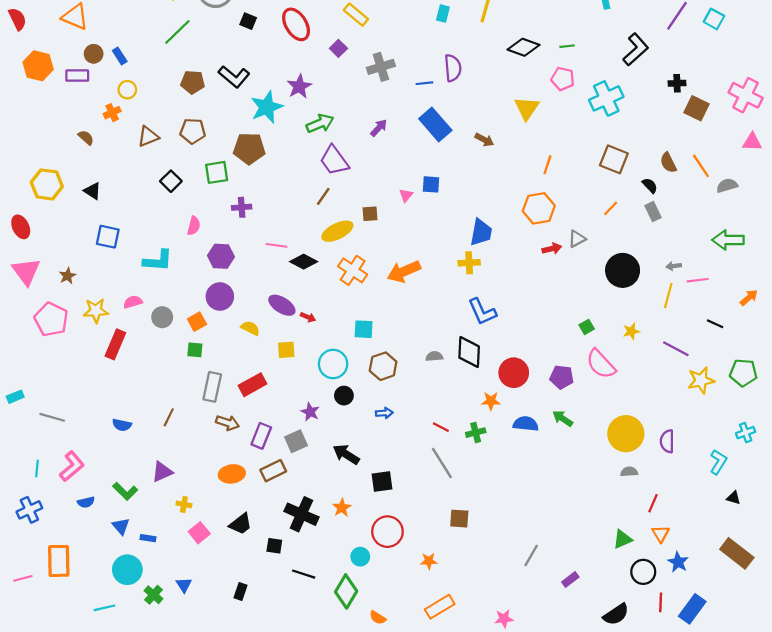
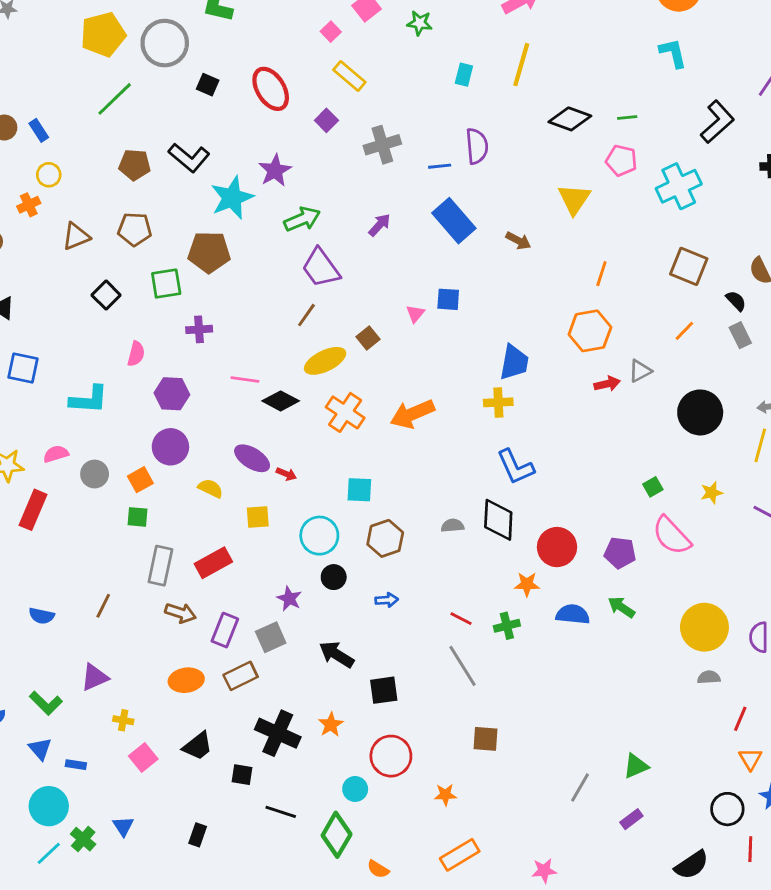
brown square: (370, 214) -> (368, 338), turned -35
green triangle: (623, 539) -> (636, 766), moved
cyan line: (104, 608) -> (49, 853), moved, turned -30

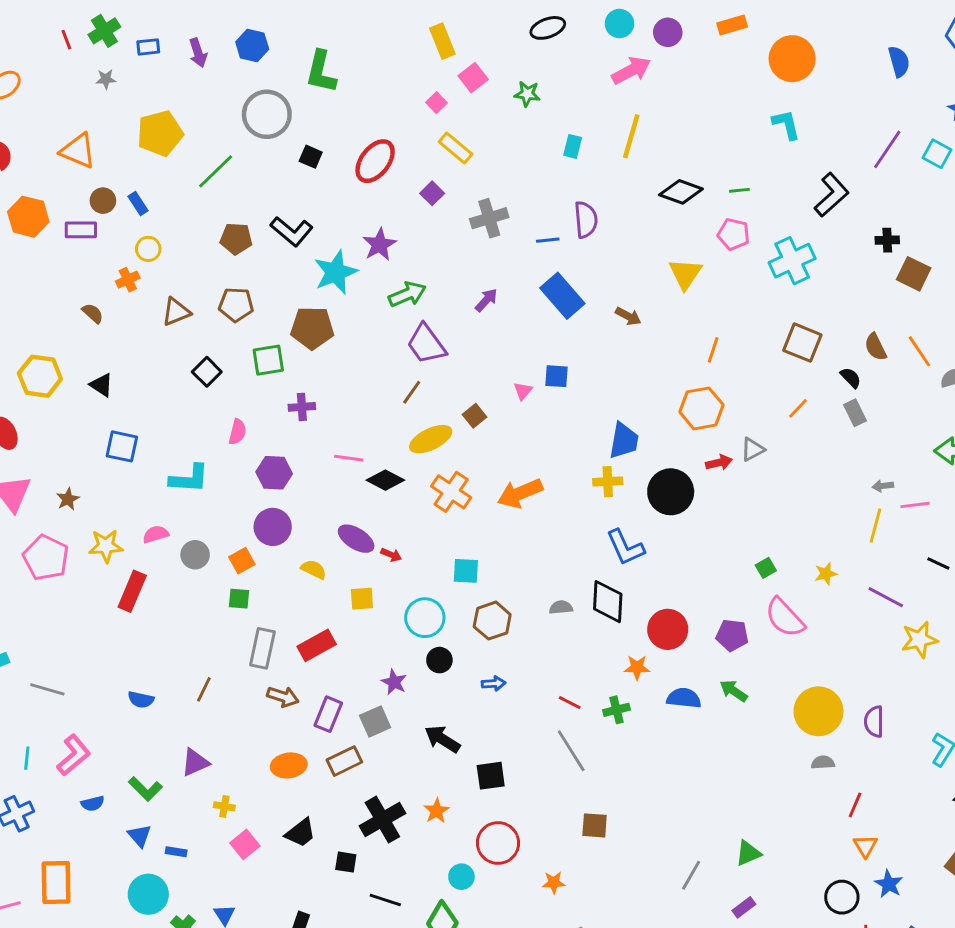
yellow pentagon: (103, 34) -> (160, 133), moved
red ellipse: (271, 89) -> (375, 161), turned 69
black circle: (700, 412) -> (671, 492), moved
black cross: (278, 733) -> (382, 820), turned 36

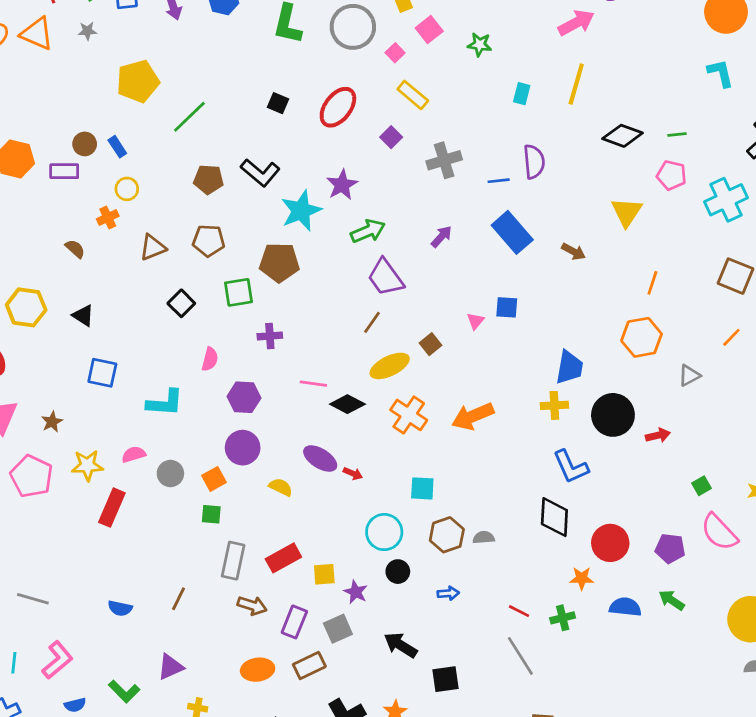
gray circle: (267, 114) -> (353, 27), moved
orange triangle: (78, 151) -> (37, 34), moved
red arrow: (719, 463) -> (658, 435), moved
yellow square: (362, 599) -> (324, 574), moved
gray semicircle: (561, 607) -> (484, 537), moved

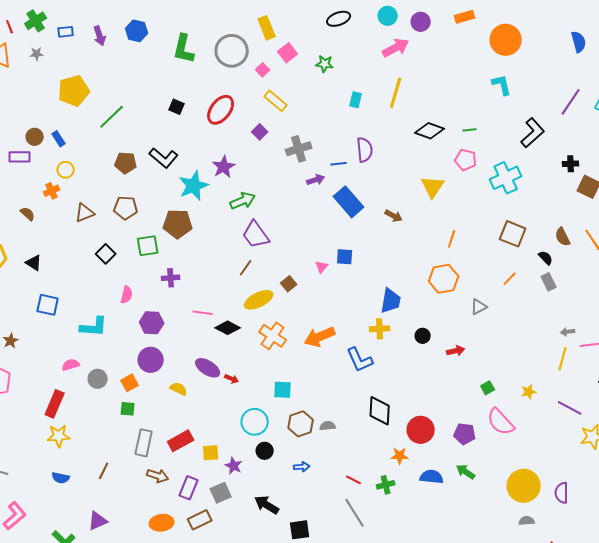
purple arrow: (441, 237) -> (316, 180), moved, turned 30
black circle: (613, 415) -> (423, 336), size x0.5
yellow star: (87, 465) -> (59, 436), moved
blue L-shape: (571, 467) -> (360, 360), moved

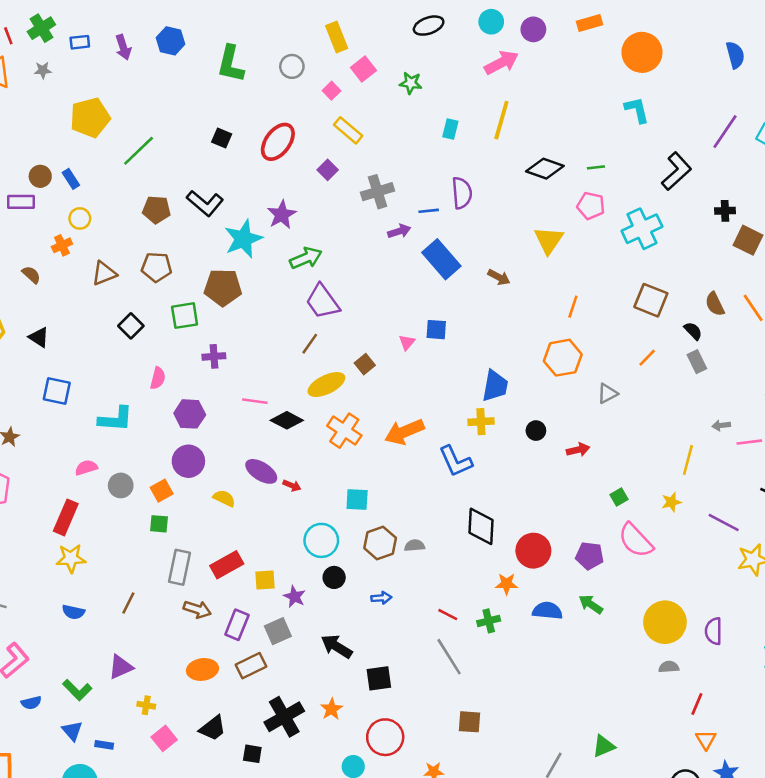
gray circle: (232, 51) -> (292, 66), size x0.6
yellow line: (563, 359) -> (688, 460), moved

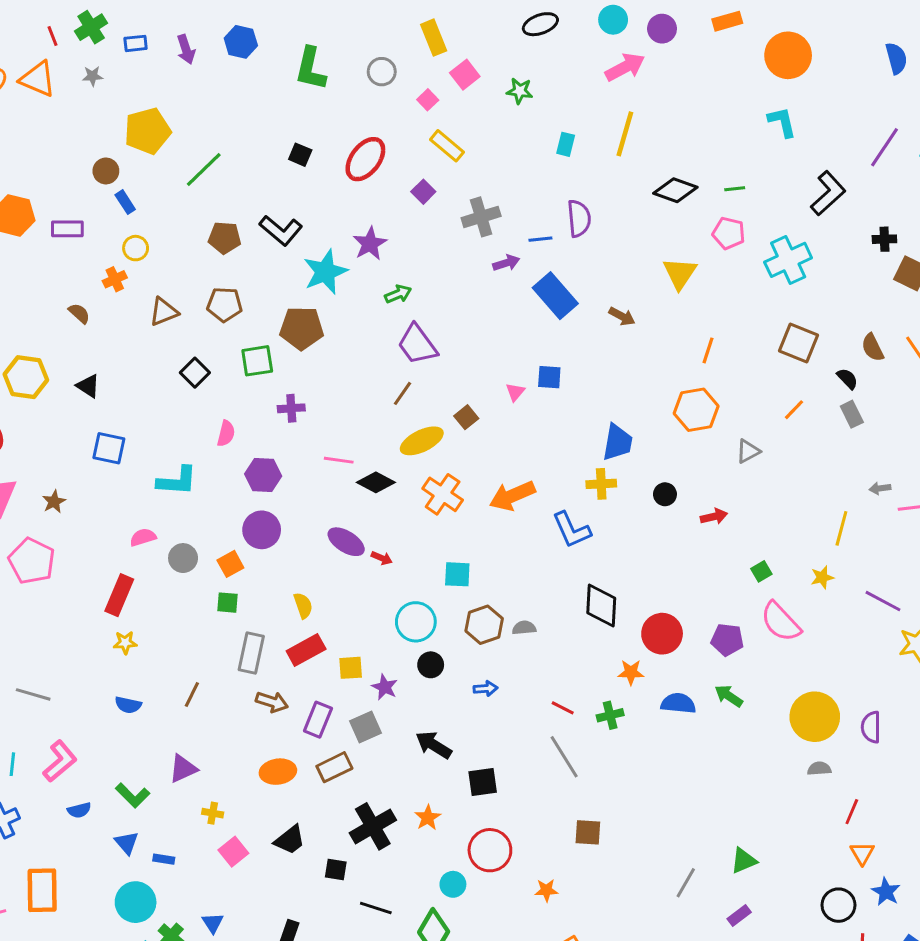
brown circle: (40, 176) -> (106, 171), moved
green arrow: (306, 258) -> (398, 294), size x0.7
yellow semicircle: (224, 498) -> (303, 605), moved, turned 45
yellow star: (71, 558) -> (125, 643), size x0.7

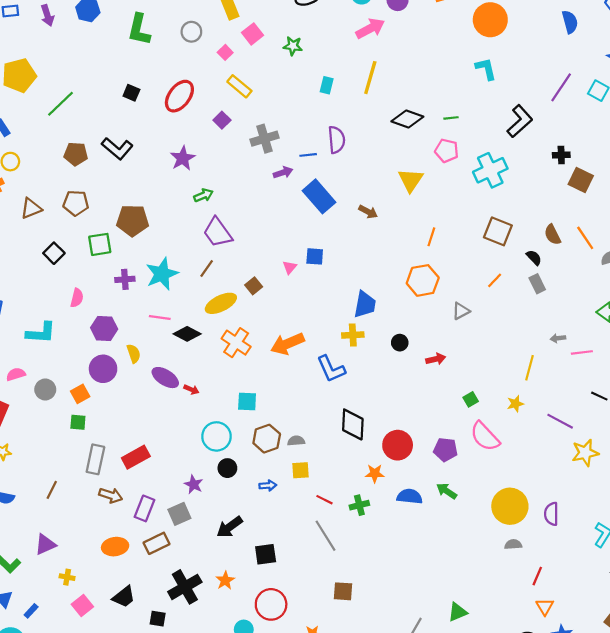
cyan star: (325, 272) -> (162, 274), moved
yellow semicircle: (303, 605) -> (134, 354), moved
yellow square: (351, 668) -> (300, 470), moved
black arrow: (434, 745) -> (230, 527), turned -68
blue rectangle: (164, 859) -> (31, 611), turned -56

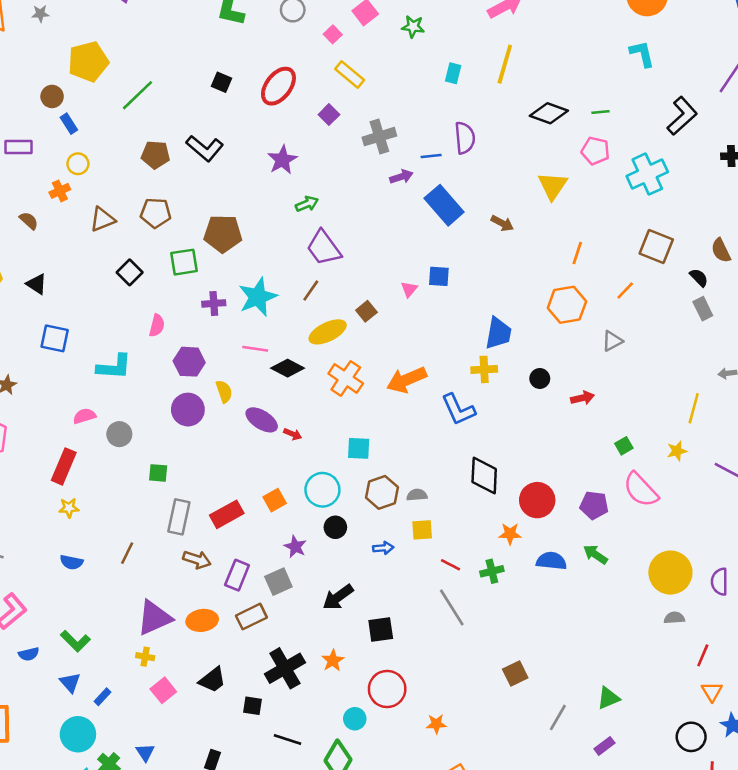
orange line: (495, 280) -> (625, 291), moved
orange square: (80, 394) -> (275, 500), moved
purple triangle: (45, 544) -> (154, 618), moved, size x1.4
brown square: (343, 591) -> (515, 673), moved, turned -30

